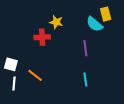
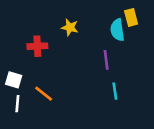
cyan semicircle: (95, 24) -> (117, 30), turned 42
red cross: (42, 37) -> (37, 46), moved
cyan line: (85, 80) -> (115, 91), moved

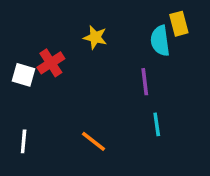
red cross: (37, 46) -> (51, 63), turned -30
white square: (14, 80) -> (24, 75), moved
orange line: (44, 94) -> (94, 141), moved

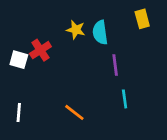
cyan semicircle: (160, 41) -> (100, 32), moved

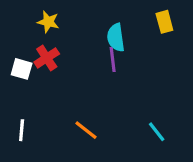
yellow star: (76, 30) -> (48, 22), moved
purple line: (115, 65) -> (113, 59), moved
cyan line: (125, 99) -> (157, 132), moved, turned -30

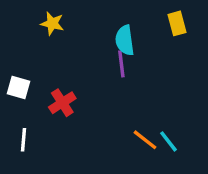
red cross: (47, 58) -> (62, 103), moved
white square: (22, 69) -> (18, 88), moved
orange line: (86, 130) -> (145, 140), moved

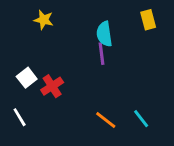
white square: (18, 88) -> (27, 78), moved, turned 36
white line: (24, 140) -> (20, 117), turned -36
orange line: (145, 140) -> (106, 120), moved

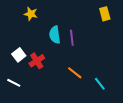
cyan semicircle: (104, 34) -> (55, 35), moved
white line: (20, 117) -> (14, 83), turned -32
orange line: (106, 120) -> (75, 73), moved

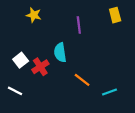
cyan semicircle: (55, 35) -> (60, 52), moved
purple line: (72, 38) -> (79, 25), moved
cyan line: (100, 84) -> (110, 92), turned -72

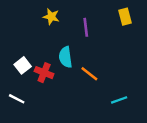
yellow star: (34, 15) -> (51, 17), moved
red cross: (40, 67) -> (44, 73), turned -35
orange line: (82, 80) -> (89, 74), moved

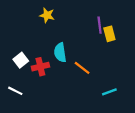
yellow rectangle: (125, 17) -> (109, 34), moved
purple line: (86, 27) -> (100, 25), moved
red cross: (44, 73) -> (40, 67), turned -35

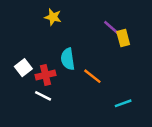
purple line: (100, 25) -> (112, 28), turned -42
white line: (15, 91) -> (43, 96), moved

